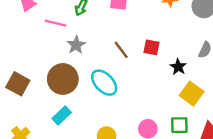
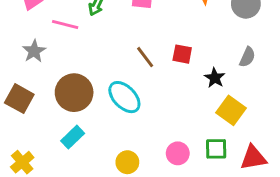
gray star: (76, 45) -> (34, 51), moved

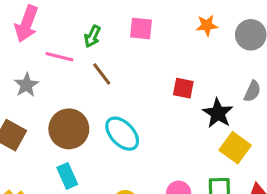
brown line: (145, 57) -> (102, 74), moved
black star: (215, 78) -> (218, 113), size x1.4
cyan rectangle: (73, 137) -> (67, 176), turned -70

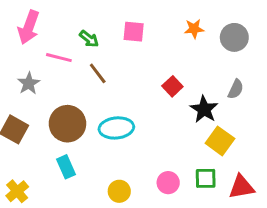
green arrow: (92, 36) -> (89, 39), turned -78
red square: (183, 88) -> (172, 86), turned 36
cyan ellipse: (122, 134) -> (116, 128), turned -52

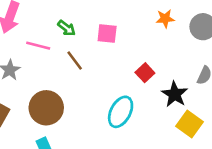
pink square: (134, 32) -> (107, 33), moved
cyan ellipse: (116, 128) -> (121, 112), moved, turned -56

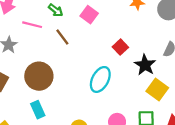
pink square: (107, 33) -> (89, 15), turned 30

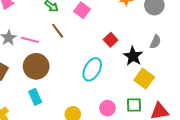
pink line: (32, 25) -> (30, 40), moved

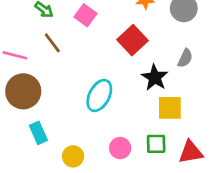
red square: (111, 40) -> (133, 40), moved, size x1.5
yellow square: (144, 79) -> (170, 108), turned -36
cyan rectangle: (35, 97) -> (38, 133), moved

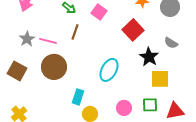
brown line: (52, 43) -> (75, 32), turned 56
gray semicircle: (185, 58) -> (171, 43), turned 96
cyan rectangle: (38, 133) -> (78, 97), moved, turned 42

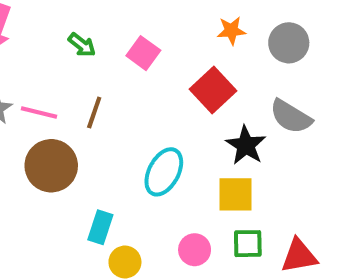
brown line: (75, 32) -> (94, 112), moved
gray semicircle: (171, 43) -> (291, 117), size x1.5
yellow square: (160, 79) -> (236, 194), moved

